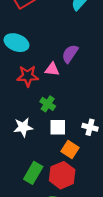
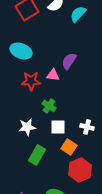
green rectangle: (33, 173) -> (37, 155), moved
red hexagon: (62, 175) -> (80, 170), moved

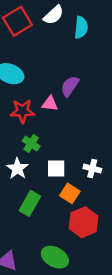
cyan semicircle: (78, 14) -> (81, 27), turned 144
green cross: (49, 106) -> (31, 144), moved
white star: (27, 127) -> (17, 169), turned -30

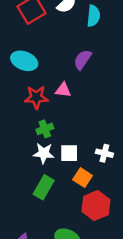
purple semicircle: (70, 86) -> (83, 60), moved
green cross: (31, 144) -> (45, 129), turned 35
white star: (17, 169) -> (44, 153), moved, turned -30

